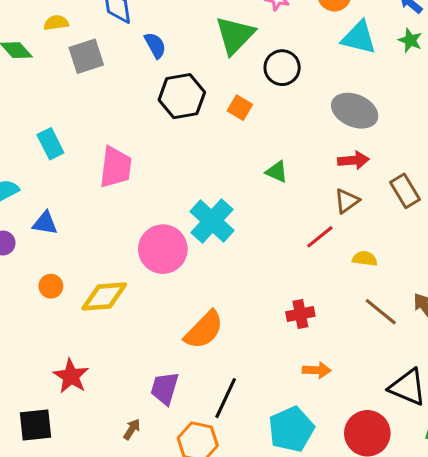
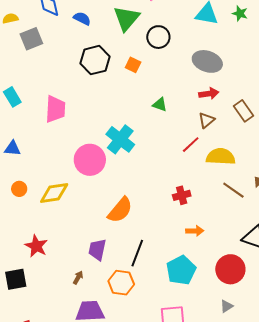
blue semicircle: (155, 45) -> (82, 18), moved, turned -30
yellow semicircle: (365, 259) -> (221, 157), size x1.8

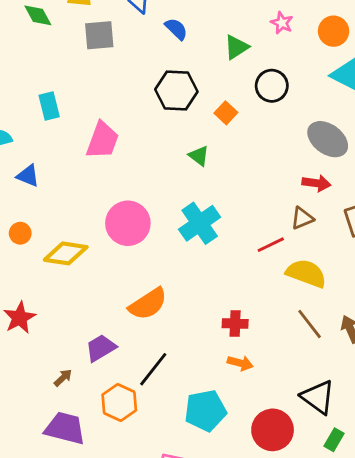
green triangle: (126, 18) -> (236, 47), size x0.7
green triangle: (160, 104) -> (199, 156), moved
cyan cross: (120, 139) -> (200, 223), moved
red cross: (182, 195) -> (235, 324), moved
purple trapezoid: (97, 250) -> (101, 348), turned 30

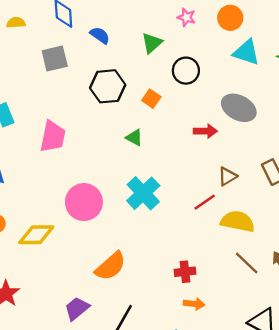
gray square: (99, 35) -> (55, 59), moved
red arrow: (316, 183) -> (205, 131), moved

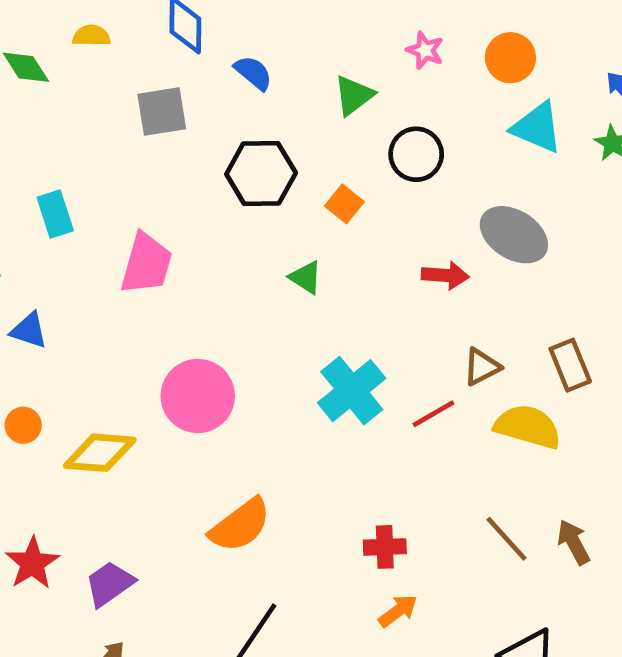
cyan cross: (143, 193) -> (352, 391), moved
yellow semicircle: (238, 221) -> (528, 427), moved
orange arrow: (194, 304) -> (398, 611), turned -48
purple trapezoid: (77, 309) -> (110, 584), moved

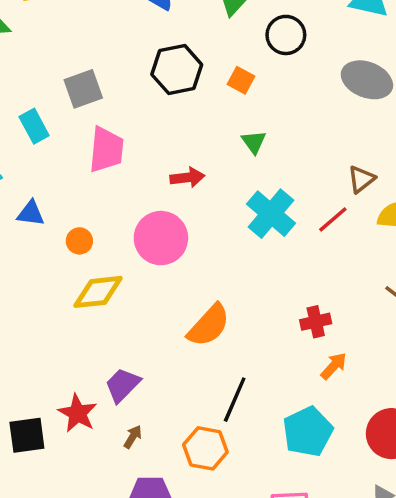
gray square: (162, 111) -> (83, 89), moved
red arrow: (445, 275) -> (187, 178), moved
green triangle: (306, 277) -> (254, 142), moved, turned 32
orange circle: (23, 425) -> (79, 241), moved
red star: (32, 563) -> (78, 413), moved

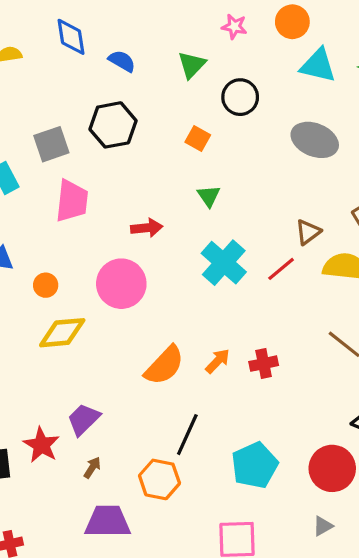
black hexagon: (177, 70) -> (113, 125), moved
orange arrow: (334, 366) -> (218, 361), moved

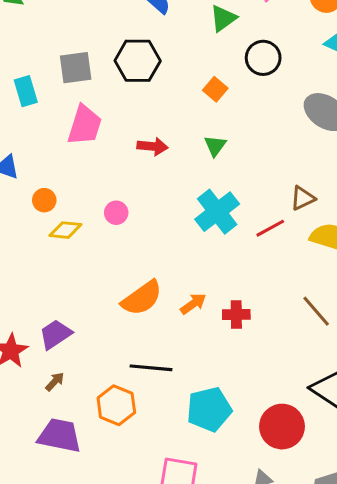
red arrow: (147, 228) -> (153, 146), moved
pink circle: (121, 284) -> (116, 213), size x0.5
yellow diamond: (62, 333) -> (65, 230), moved, size x0.7
black line: (187, 435) -> (151, 368), turned 60

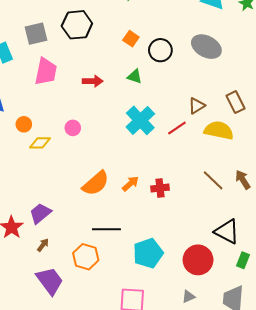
black circle: (263, 58) -> (160, 50), moved
green triangle: (215, 146) -> (135, 76), turned -42
purple trapezoid: (59, 436) -> (50, 281), turned 48

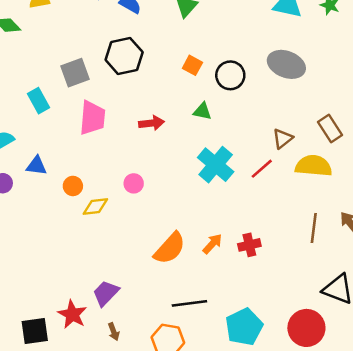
brown line: (213, 180) -> (314, 228), turned 60
brown arrow: (43, 245) -> (114, 332), turned 128

